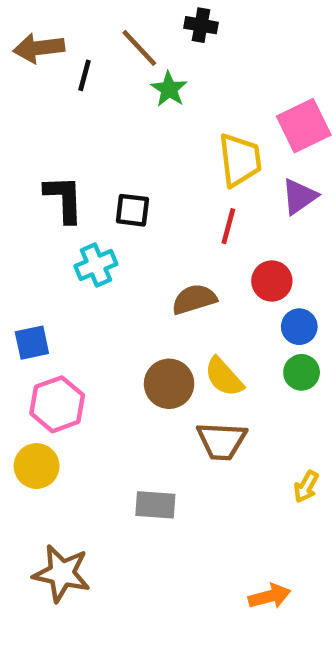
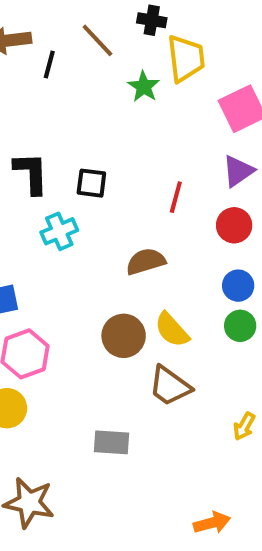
green star: (169, 89) -> (144, 87), moved
yellow trapezoid: (240, 160) -> (186, 58), moved
red circle: (272, 281) -> (234, 225), moved
brown trapezoid: (222, 441) -> (170, 386), turned 33

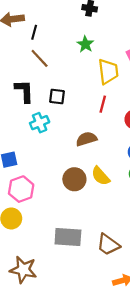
brown line: (97, 40) -> (40, 58), moved
yellow trapezoid: (186, 58) -> (108, 71), moved
brown trapezoid: (170, 386) -> (108, 245), moved
gray rectangle: (112, 442) -> (68, 237), size x1.4

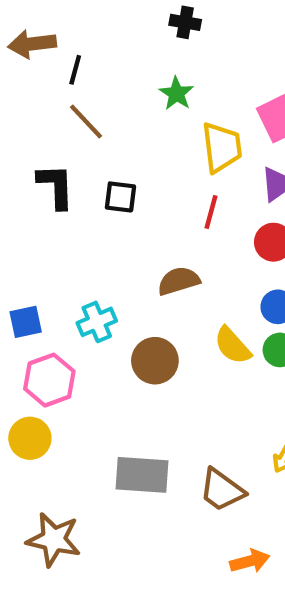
cyan cross: (40, 123) -> (97, 322), moved
yellow semicircle: (101, 176) -> (233, 346), moved

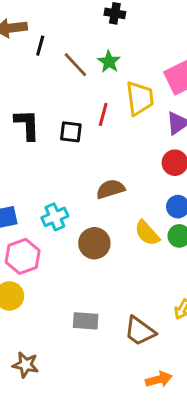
brown line: (86, 122) -> (75, 65), moved
red line: (211, 212) -> (103, 114), moved
gray rectangle: (142, 475) -> (86, 321), size x0.7
brown star: (54, 540) -> (26, 365), size x0.7

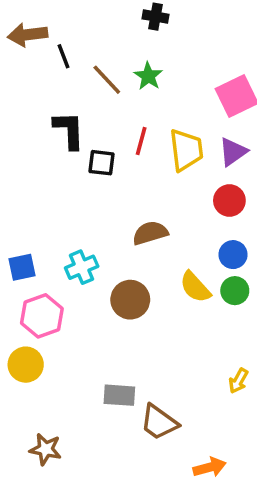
black line: (40, 46) -> (64, 56), turned -36
yellow trapezoid: (140, 98) -> (186, 150), moved
black L-shape: (27, 125) -> (69, 130), moved
brown trapezoid: (140, 331) -> (159, 422), moved

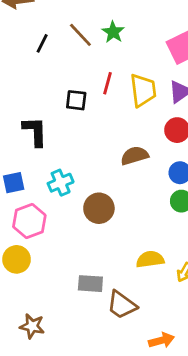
black line: (64, 56) -> (42, 43), moved, turned 48
black L-shape: (69, 130) -> (35, 131), moved
brown semicircle: (150, 233) -> (134, 156), moved
yellow semicircle: (195, 287) -> (150, 259), moved, turned 124

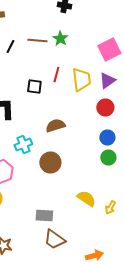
brown line: (80, 35) -> (37, 40), turned -42
brown semicircle: (134, 156) -> (55, 126), moved
yellow semicircle: (150, 259) -> (86, 198), turned 42
brown trapezoid: (122, 305) -> (54, 240), moved

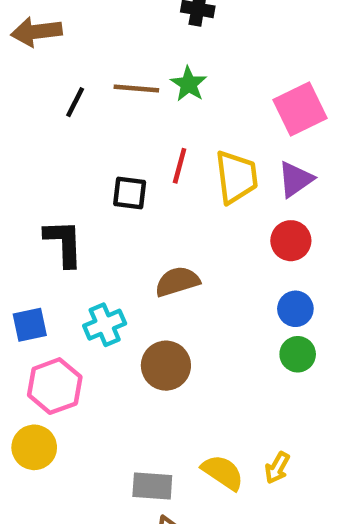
yellow semicircle: (86, 198) -> (223, 472), moved
yellow arrow: (110, 208) -> (277, 468), moved

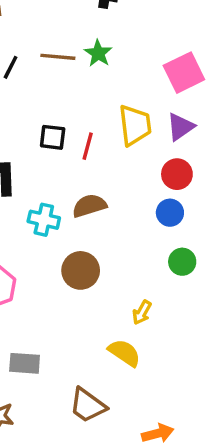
red line: (180, 166) -> (88, 146), moved
blue circle: (295, 309) -> (170, 213), moved
cyan cross: (105, 325) -> (44, 220), moved, turned 36
yellow arrow: (277, 468) -> (142, 313), moved
gray rectangle: (152, 486) -> (25, 363), moved

